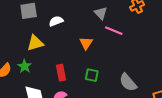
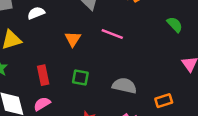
pink line: (114, 31) -> (112, 34), moved
gray semicircle: (128, 82) -> (124, 86), turned 144

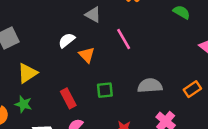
white semicircle: (36, 13) -> (67, 40), moved
pink line: (112, 34) -> (124, 39), turned 55

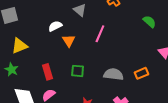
pink line: (124, 39) -> (100, 34), turned 42
orange rectangle: (192, 89) -> (142, 73), moved

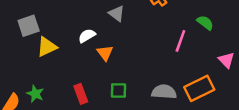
pink line: (100, 34) -> (180, 41), moved
yellow triangle: (19, 46) -> (47, 47), moved
orange rectangle: (142, 73) -> (199, 88), size x1.6

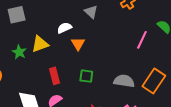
yellow triangle: (47, 47) -> (40, 44), moved
orange rectangle: (199, 88) -> (154, 81), turned -35
green star: (35, 94) -> (19, 52), moved

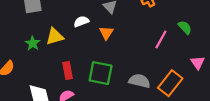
orange triangle: (78, 44) -> (106, 33), moved
green square: (86, 76) -> (101, 73), size x1.6

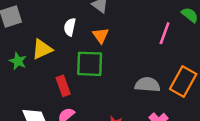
white semicircle: (81, 21) -> (70, 27), turned -48
green square: (101, 73) -> (90, 64), moved

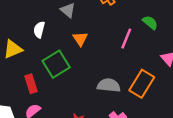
orange triangle: (101, 35) -> (80, 39), moved
green square: (90, 64) -> (56, 64), turned -36

